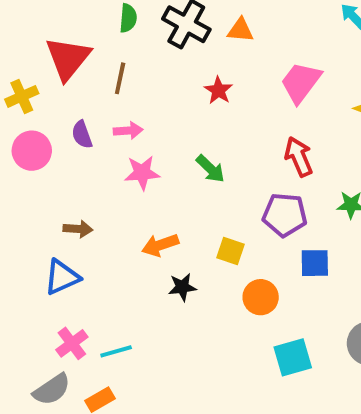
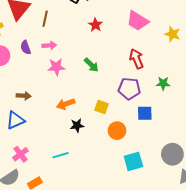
pink trapezoid: (301, 82) -> (138, 21), turned -95
cyan line: (116, 351) -> (61, 155), moved

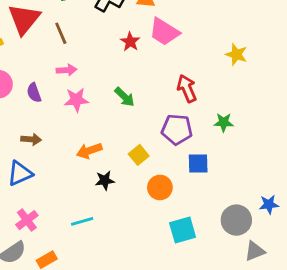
brown line: (45, 19) -> (61, 33), turned -35
pink trapezoid: (138, 21) -> (164, 32), moved
purple semicircle: (26, 47) -> (34, 93), moved
yellow square: (102, 107) -> (139, 155), turned 32

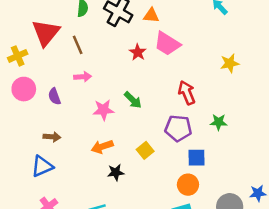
yellow star: (236, 54) -> (230, 63), turned -30
pink star: (76, 100) -> (103, 110), moved
orange circle: (160, 187) -> (188, 185), moved

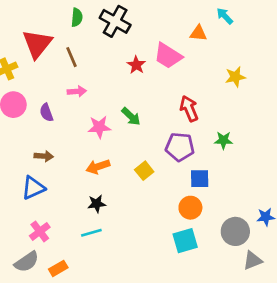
orange triangle: (151, 15) -> (198, 33), moved
black star: (116, 172) -> (97, 204), moved

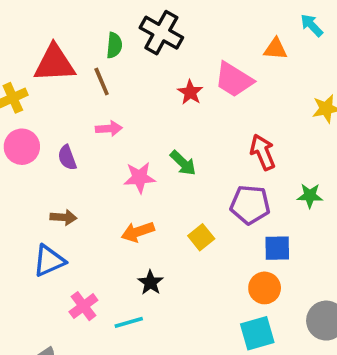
green semicircle: (77, 17) -> (114, 45), moved
red triangle: (37, 44) -> (54, 63), turned 48
black star: (97, 204) -> (150, 283), moved, turned -30
pink cross: (40, 231) -> (83, 306), moved

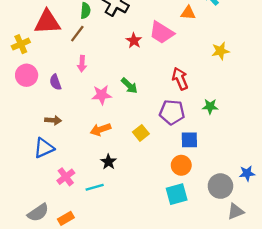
brown line: (102, 81) -> (77, 34), turned 60
pink arrow: (109, 129) -> (82, 64), turned 98

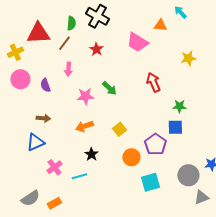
red star: (134, 41) -> (96, 49), moved
purple pentagon: (172, 112) -> (155, 144), moved, turned 30
blue square: (189, 140) -> (175, 127), moved
orange circle: (181, 165) -> (131, 157), moved

